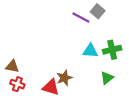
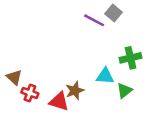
cyan triangle: (90, 51) -> (105, 76), moved
brown triangle: (12, 66) -> (14, 77), turned 32
red cross: (17, 84) -> (30, 93), moved

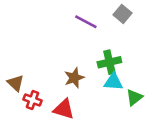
purple line: (94, 20) -> (86, 22), moved
green cross: (130, 58) -> (109, 62), moved
brown star: (75, 91) -> (74, 78), moved

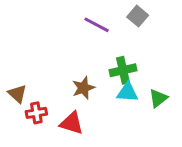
green triangle: (134, 97) -> (158, 98), moved
red cross: (32, 100) -> (36, 113), turned -30

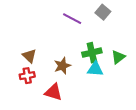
brown triangle: (17, 94) -> (29, 56), moved
green triangle: (158, 98) -> (118, 57), moved
red cross: (36, 113) -> (27, 76), moved

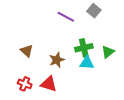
red cross: (27, 76) -> (25, 84), moved, turned 32

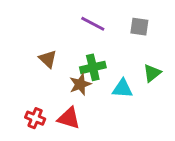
gray square: (94, 11) -> (139, 27), moved, turned -32
green cross: (84, 48) -> (93, 67), moved
brown triangle: (27, 51) -> (48, 59), moved

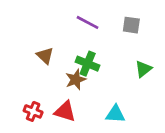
green cross: (93, 67) -> (88, 64), turned 35
cyan triangle: (122, 89) -> (115, 114), moved

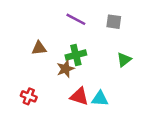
brown triangle: (45, 56) -> (39, 48), turned -49
green cross: (88, 64) -> (76, 55), turned -36
red triangle: (65, 111) -> (79, 96), moved

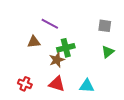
purple line: (76, 19) -> (50, 24), moved
gray square: (114, 22) -> (105, 26), moved
red triangle: (79, 96) -> (57, 84), moved

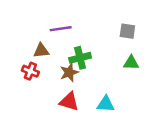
purple line: (50, 24) -> (61, 29), turned -36
green triangle: (108, 52) -> (131, 63), turned 40
red cross: (25, 84) -> (30, 71), moved

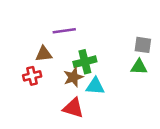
gray square: (127, 31) -> (143, 45), moved
red cross: (30, 71) -> (32, 76), turned -35
cyan triangle: (106, 104) -> (95, 86), moved

